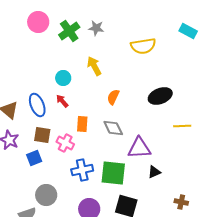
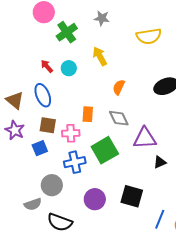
green cross: (69, 31) -> (67, 32), moved
red arrow: (62, 101) -> (47, 66), moved
pink cross: (65, 143) -> (71, 133), turned -30
blue cross: (82, 170) -> (75, 162), moved
green square: (113, 173) -> (105, 150), moved, turned -36

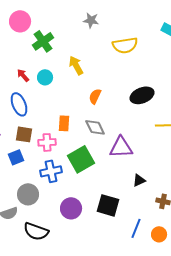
gray star: (102, 18) -> (91, 20), moved
black triangle: (160, 162) -> (139, 180), moved

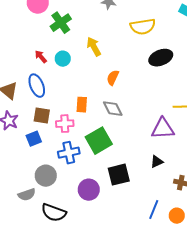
black ellipse: (142, 95) -> (161, 58), moved
purple triangle: (121, 147) -> (163, 129), moved
black square: (108, 205) -> (119, 175), moved, turned -30

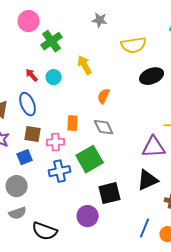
black triangle: (157, 162) -> (148, 180), size x1.6
gray circle: (46, 176) -> (17, 186), moved
purple circle: (89, 190) -> (88, 216), moved

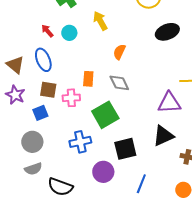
blue cross: (60, 171) -> (80, 142), moved
blue line: (145, 228) -> (141, 184), moved

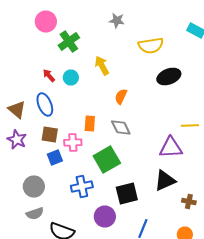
blue square: (40, 113) -> (55, 158), moved

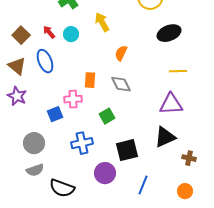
yellow line: (190, 126) -> (178, 71), moved
brown square: (50, 134) -> (21, 35), moved, turned 36
green square: (107, 160) -> (107, 116), size x0.6

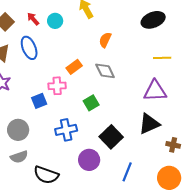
orange rectangle: (90, 80) -> (74, 67), turned 49
black square: (127, 150) -> (111, 137), turned -30
orange circle: (185, 191) -> (169, 178), size x1.5

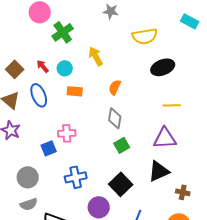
orange rectangle: (74, 67) -> (75, 91), moved, turned 42
gray diamond: (105, 71) -> (115, 118), turned 35
green square: (91, 103) -> (122, 145), moved

